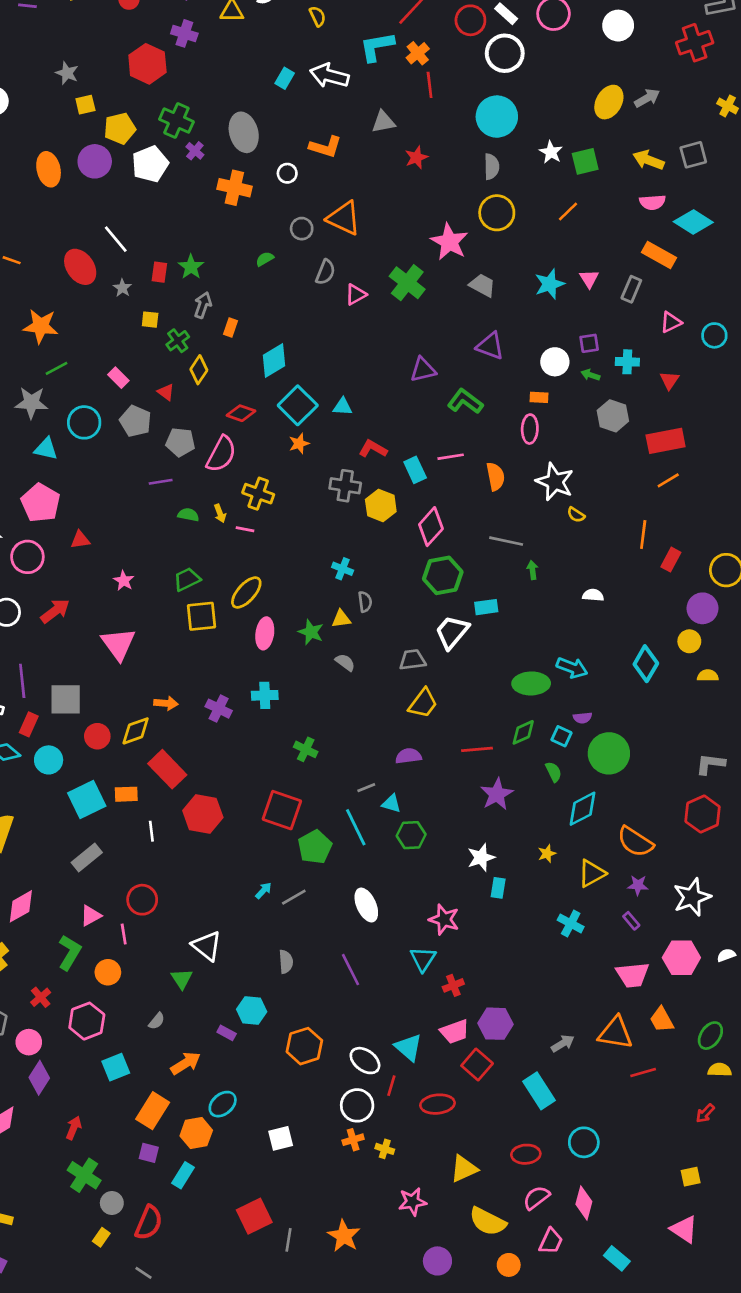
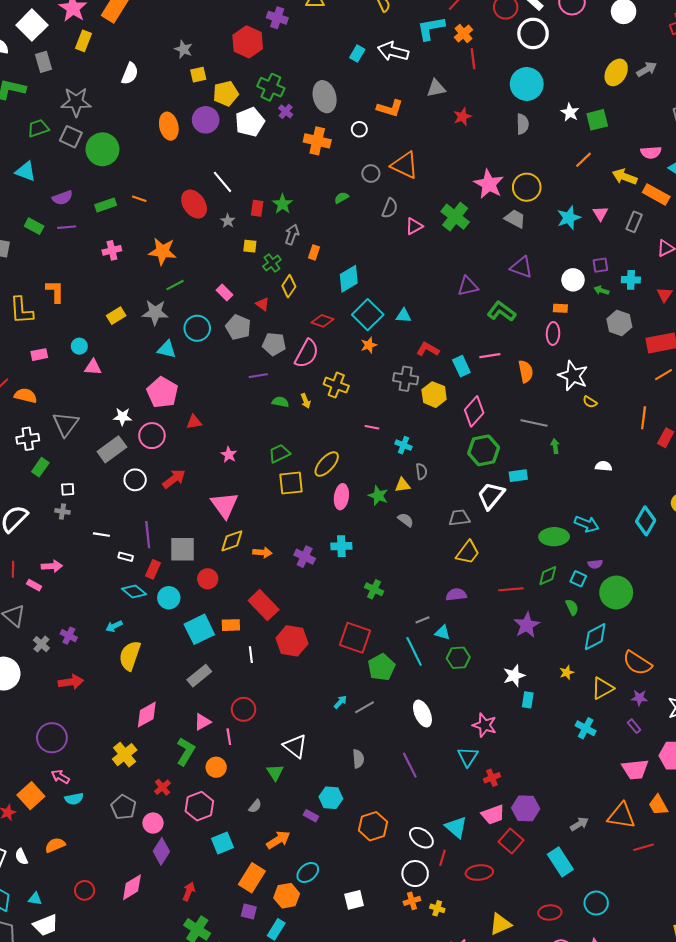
yellow arrow: (648, 160) -> (625, 177), moved
yellow circle: (497, 213) -> (527, 187), moved
pink line: (245, 529) -> (372, 427), moved
yellow diamond: (136, 731) -> (232, 541), moved

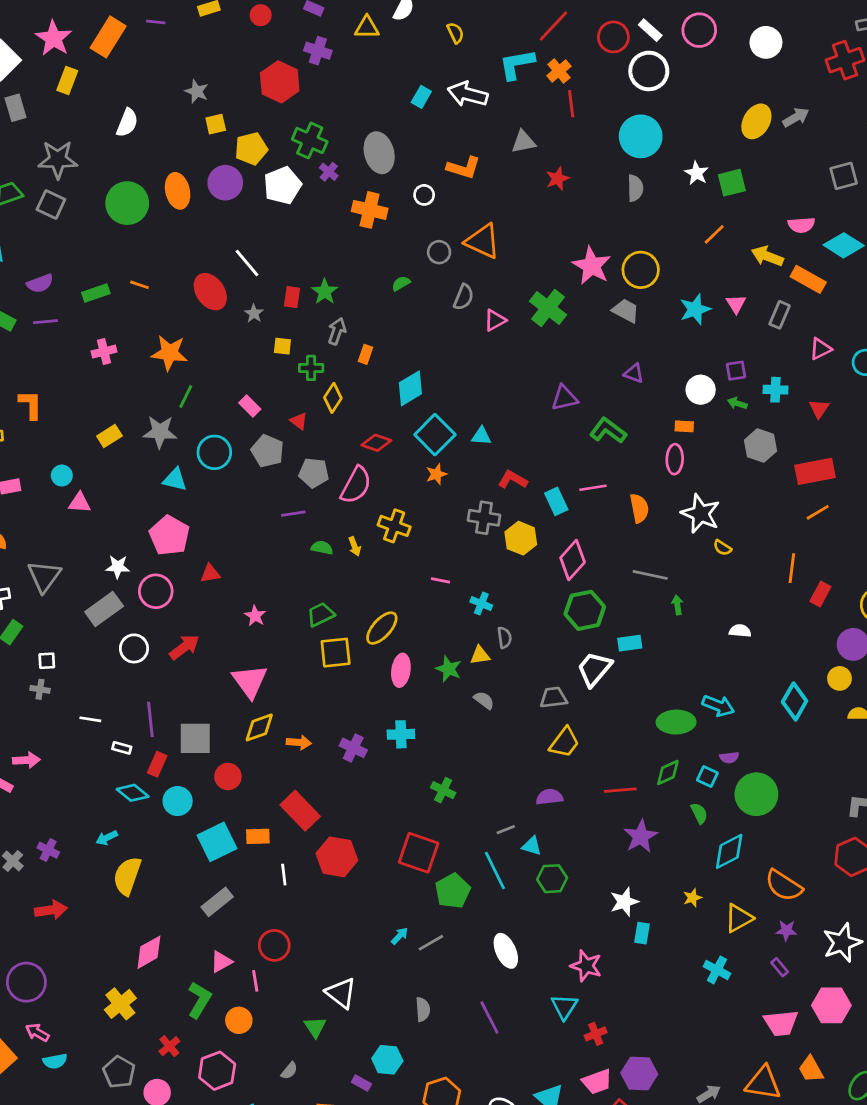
green circle: (102, 149) -> (127, 203), moved
green cross: (272, 263) -> (311, 368), turned 36
purple triangle: (521, 267) -> (634, 373), size x0.7
green line: (175, 285) -> (186, 397), turned -36

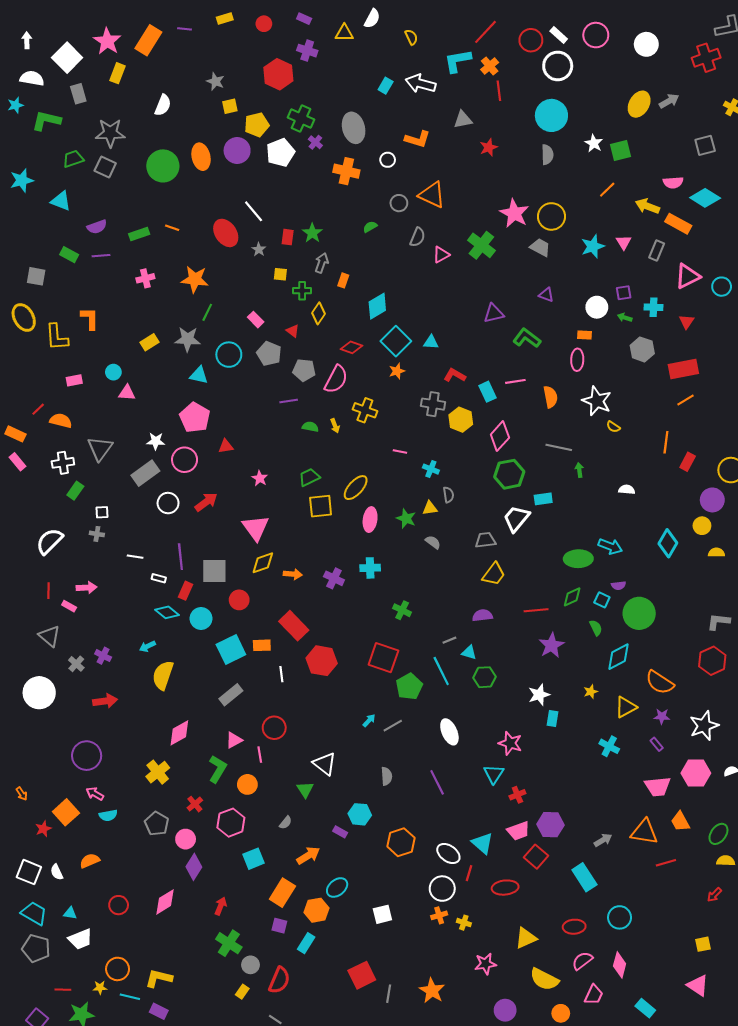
pink triangle: (820, 349) -> (688, 276), size x1.5

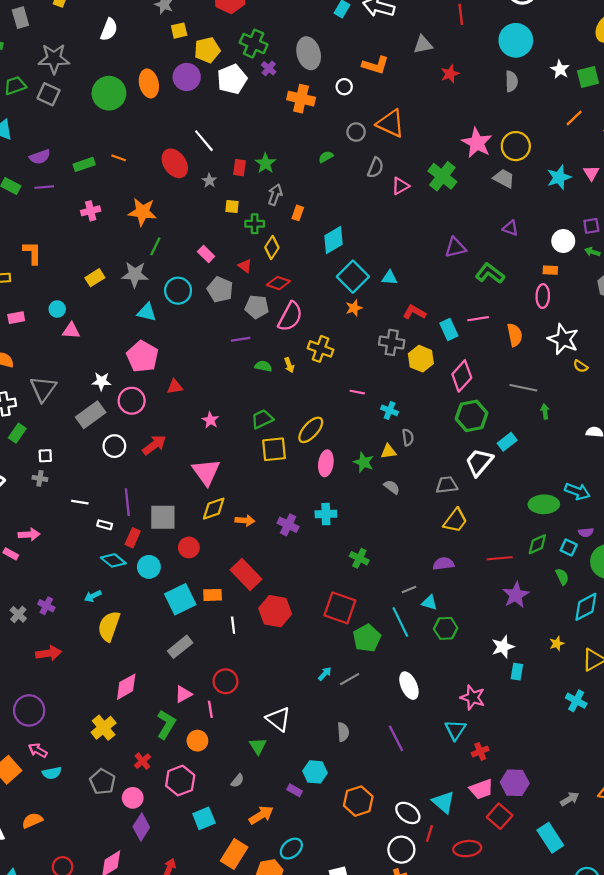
red diamond: (352, 347) -> (278, 283), moved
cyan rectangle: (543, 499) -> (507, 442), turned -30

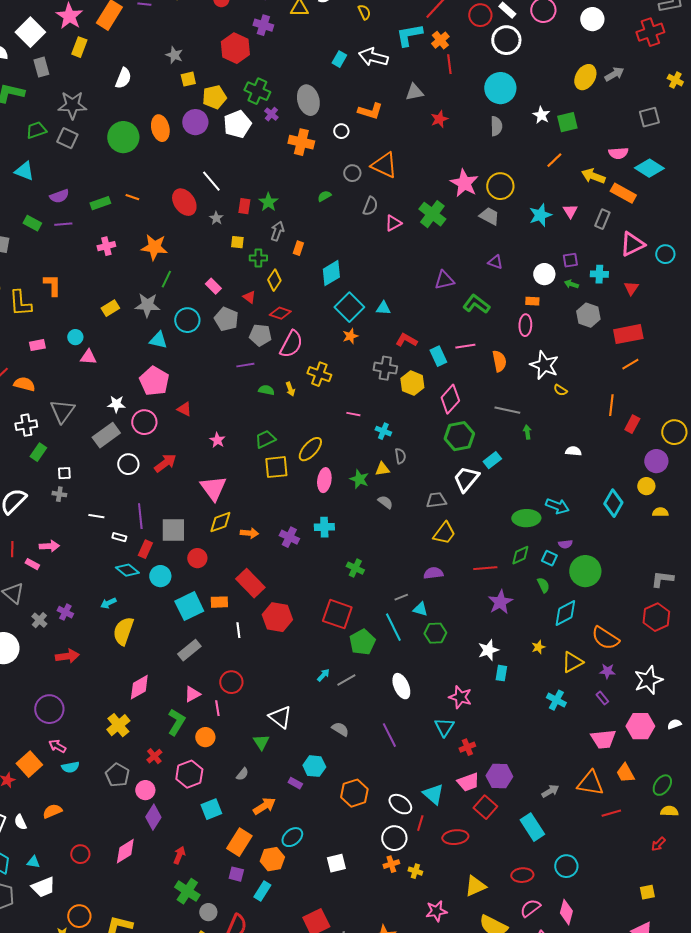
red triangle: (175, 387) -> (184, 409), turned 35
gray semicircle: (343, 732) -> (340, 729), turned -54

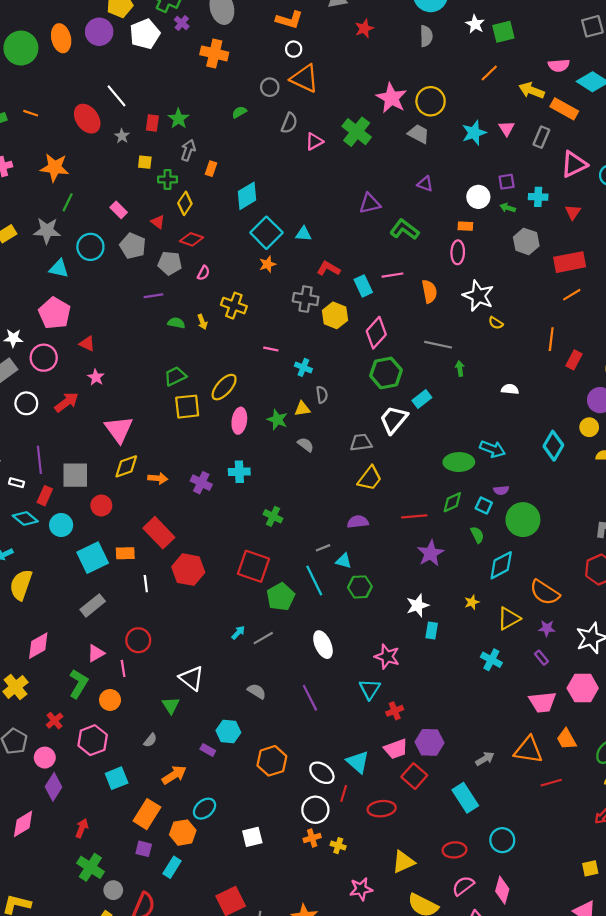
white circle: (341, 131) -> (294, 49), moved
pink semicircle: (291, 344) -> (203, 273), size x0.5
pink star: (217, 440) -> (96, 377), moved

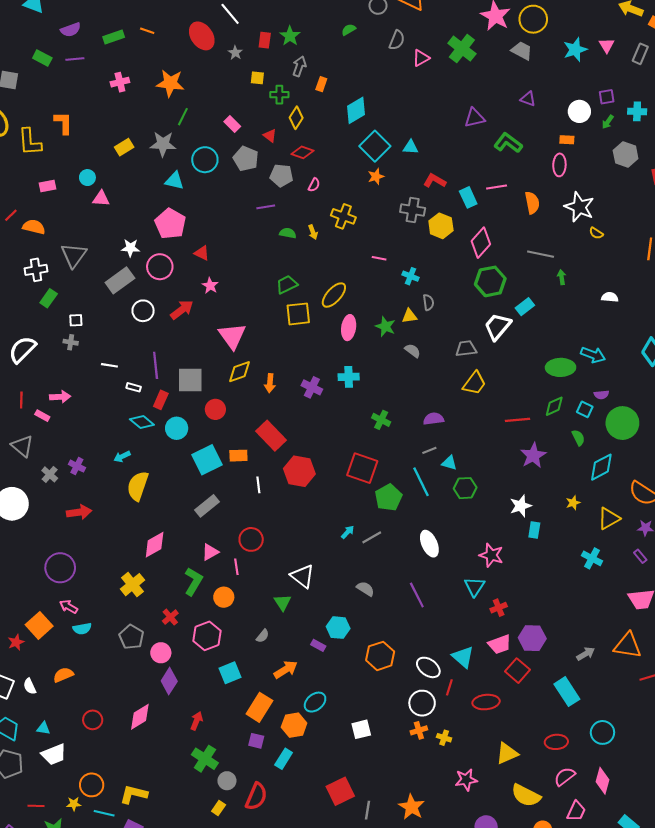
green arrow: (508, 208) -> (608, 122), turned -72
orange arrow: (158, 478) -> (270, 383), turned 90
purple semicircle: (358, 522) -> (434, 419), moved

